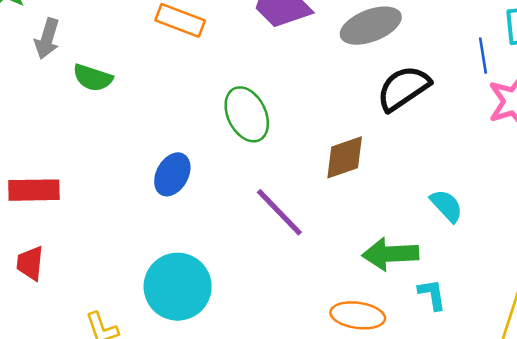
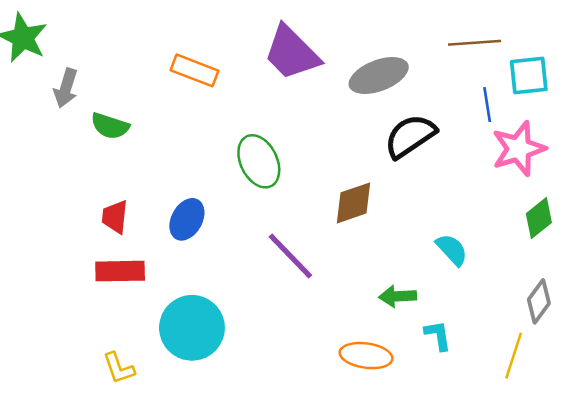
red rectangle: (34, 190) -> (120, 271), moved
green arrow: (390, 254) -> (398, 296), size x0.7
red trapezoid: (30, 263) -> (115, 217), moved

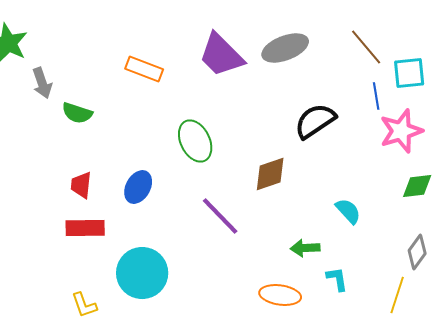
brown line: (475, 43) -> (366, 47), turned 54
gray ellipse: (379, 76) -> (285, 48), moved
gray arrow: (66, 88) -> (42, 83), turned -36
green diamond: (539, 218) -> (417, 186), turned 32

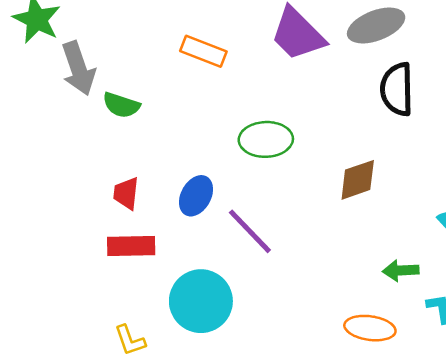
gray arrow: (42, 83) -> (78, 68), size x1.4
black semicircle: (315, 121) -> (397, 89), moved, turned -57
green ellipse: (195, 141) -> (266, 139), turned -66
purple line: (220, 216) -> (250, 231), moved

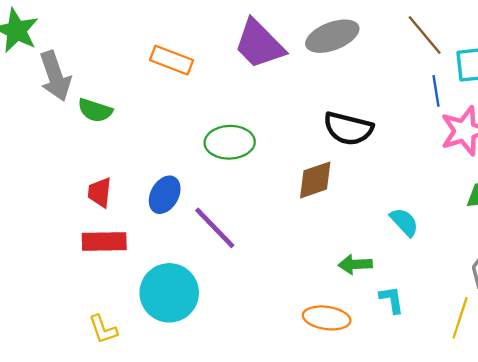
black semicircle: (397, 89) -> (348, 129), moved, turned -75

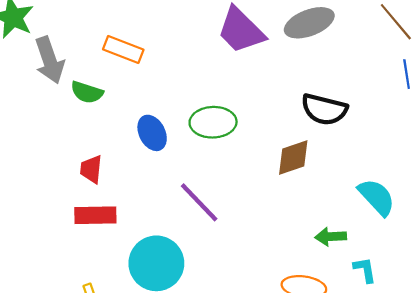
orange rectangle: (171, 60) -> (123, 50), moved
blue ellipse: (165, 195) -> (152, 133), moved, turned -56
cyan semicircle: (404, 222) -> (377, 197), size x1.4

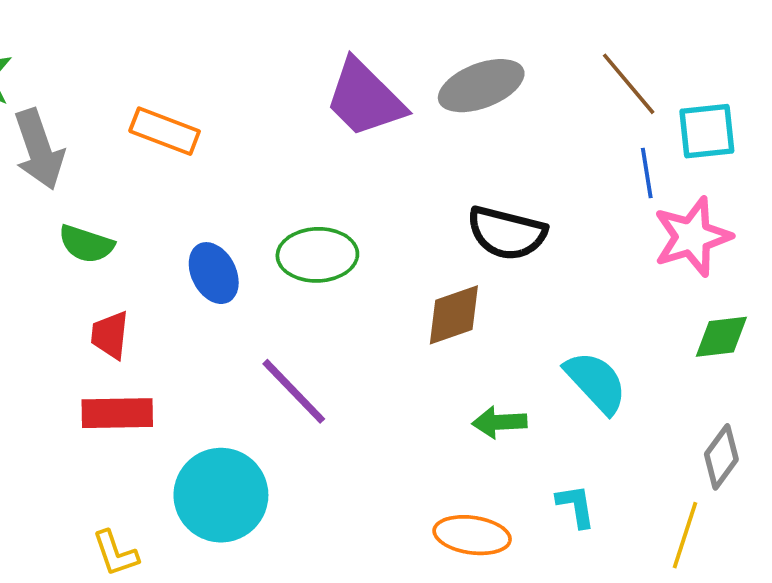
green semicircle: (87, 92) -> (86, 244), moved
green arrow: (331, 237) -> (499, 422), moved

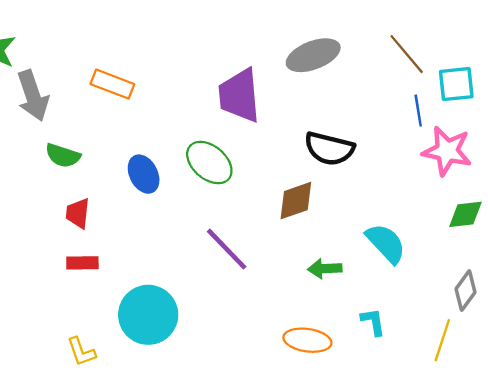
purple trapezoid: (365, 98) -> (239, 96), moved, turned 40
pink star: (692, 237) -> (447, 151), turned 30
green ellipse: (317, 255) -> (209, 163), turned 42
purple line: (294, 391) -> (227, 249), moved
red rectangle: (117, 413) -> (82, 263), size x0.7

